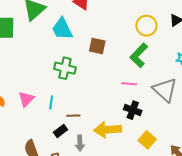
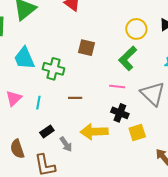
cyan trapezoid: (62, 29) -> (24, 58), moved
brown line: (73, 116) -> (75, 98), moved
yellow square: (147, 140) -> (137, 132), moved, turned 30
gray arrow: (80, 143) -> (66, 144), turned -35

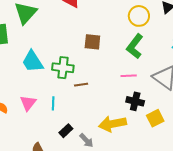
brown line: (75, 98) -> (81, 85), moved

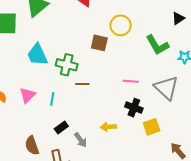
yellow circle: (139, 16) -> (121, 25), moved
green L-shape: (135, 46) -> (157, 45), moved, turned -75
yellow arrow: (112, 124) -> (108, 127), size x0.6

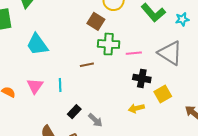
brown square: (99, 43) -> (96, 21), turned 30
green cross: (67, 65) -> (109, 44), moved
yellow arrow: (108, 127) -> (136, 108), moved

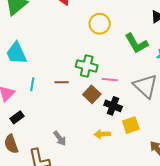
brown square: (96, 21) -> (92, 94), moved
cyan line: (60, 85) -> (32, 84), moved
black rectangle: (74, 112) -> (17, 117), moved

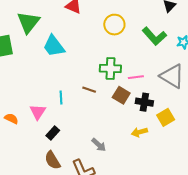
cyan trapezoid: (16, 53) -> (54, 46), moved
brown line: (62, 82) -> (89, 90), turned 32

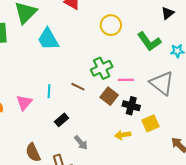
green cross: (110, 68) -> (102, 68), turned -35
black rectangle: (53, 133) -> (61, 120), moved

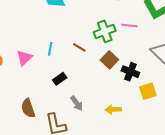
pink line: (126, 80) -> (129, 25), moved
yellow arrow: (123, 135) -> (113, 109), moved

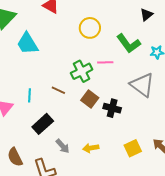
black rectangle: (60, 79) -> (43, 124), size x1.5
yellow square: (148, 91) -> (133, 148), moved
yellow arrow: (113, 109) -> (91, 148), moved

